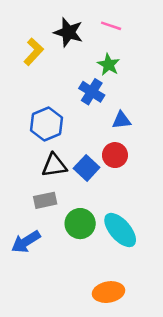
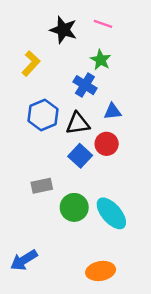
yellow L-shape: (34, 52) -> (31, 63), moved
black triangle: (54, 165) -> (78, 123), moved
blue arrow: (26, 242) -> (24, 260), moved

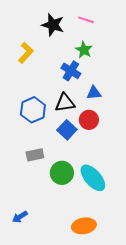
blue hexagon: (43, 115) -> (33, 110), moved
blue arrow: (24, 260) -> (20, 217), size x0.7

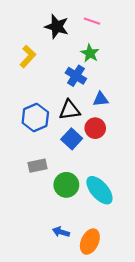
blue arrow: (20, 217) -> (61, 232), moved, turned 49
orange ellipse: (84, 226) -> (90, 242), turned -55

